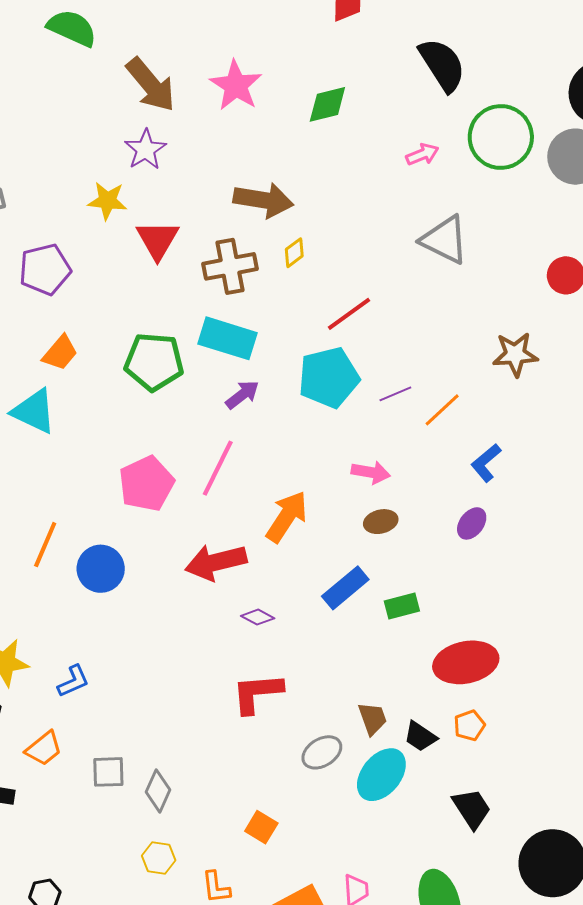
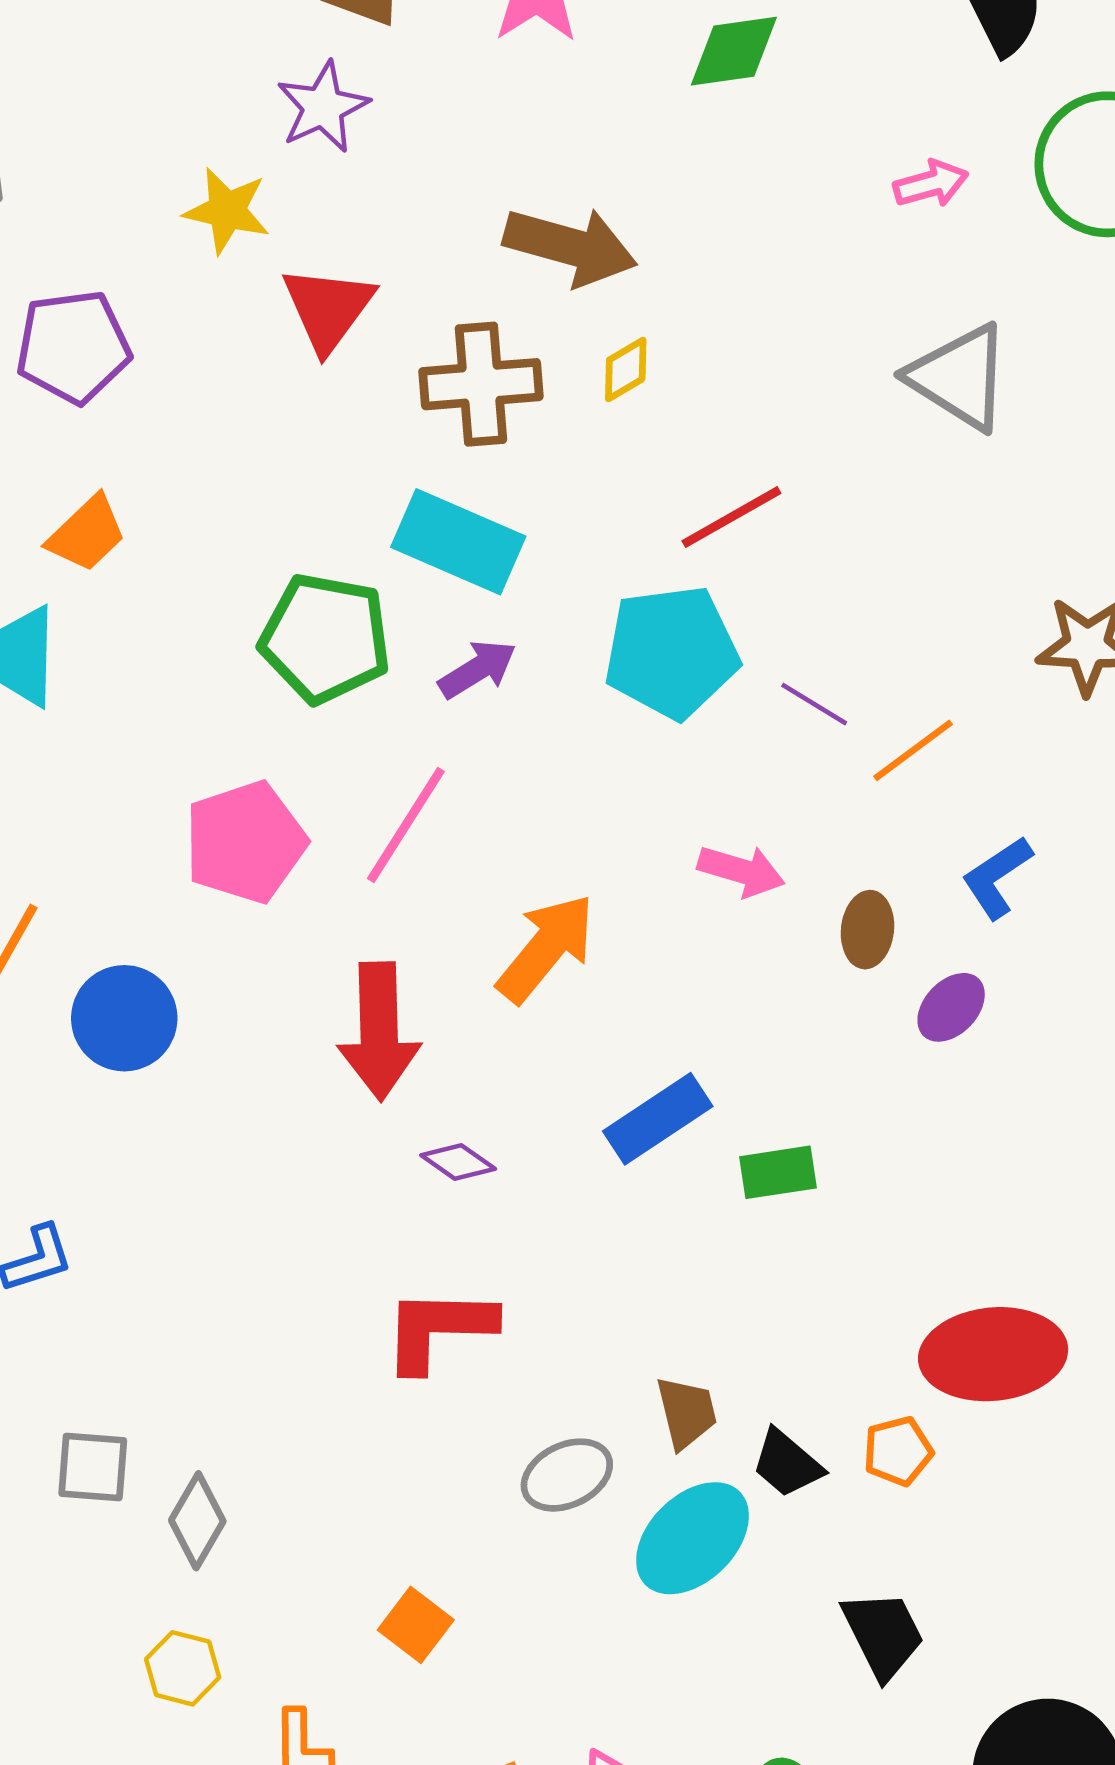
green pentagon: (154, 362) -> (325, 638), moved
purple line: (395, 394) -> (814, 704), turned 48
brown ellipse: (381, 522) -> (867, 930), moved, turned -76
red arrow: (216, 562) -> (379, 1031), turned -84
red ellipse: (466, 662) -> (993, 1354), moved

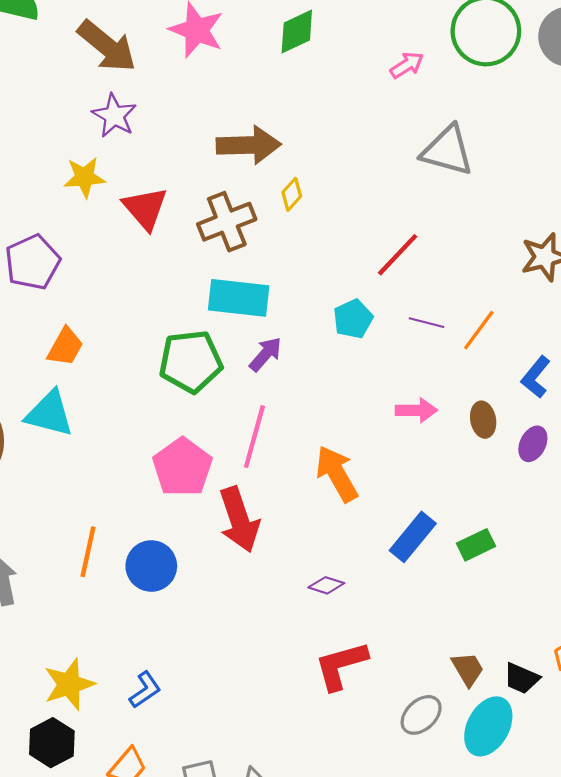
red line: (731, 517) -> (398, 255), moved
cyan pentagon: (672, 652) -> (353, 319), size x0.6
orange arrow: (546, 948) -> (337, 474), turned -52
red arrow: (379, 1031) -> (239, 520), moved

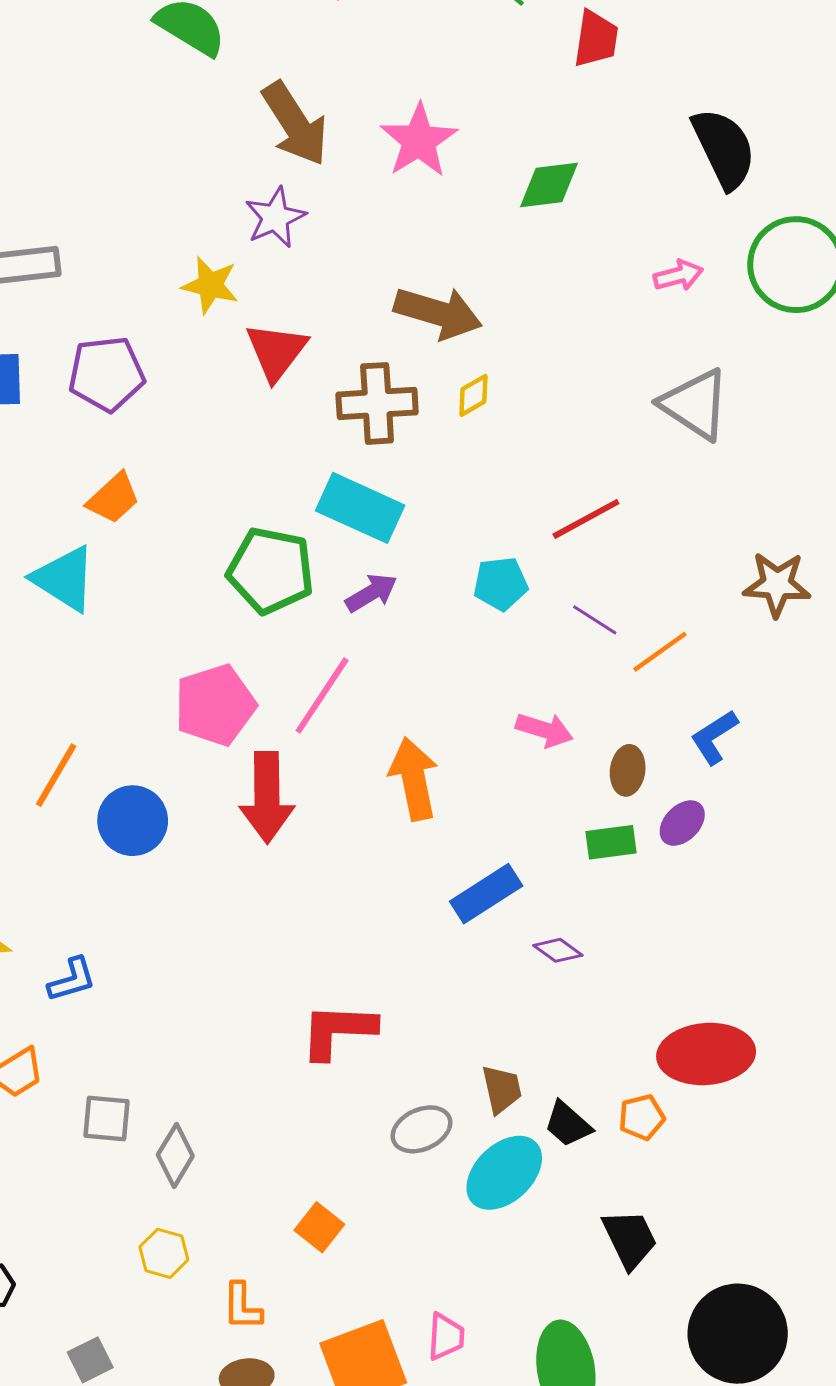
green rectangle: (476, 545) -> (611, 842), moved
purple diamond: (326, 585) -> (558, 950), moved

